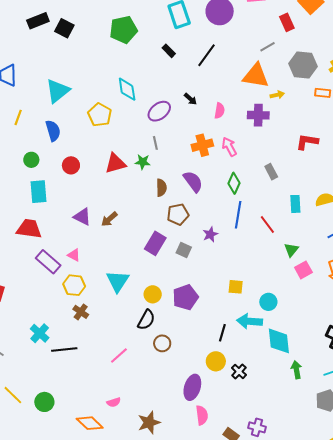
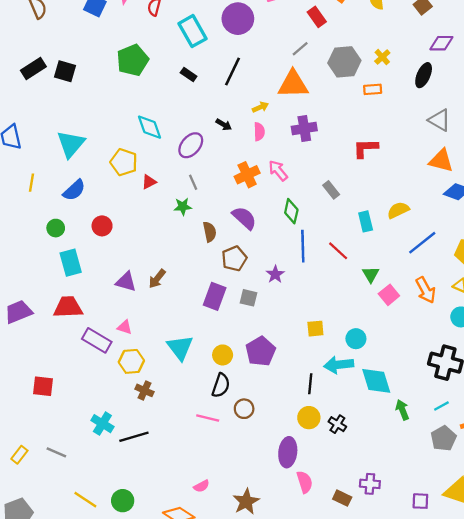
yellow arrow: (277, 95) -> (260, 107), moved
blue semicircle: (53, 131) -> (74, 190), turned 75
red triangle: (115, 163) -> (149, 182), moved, size x0.6
pink line: (119, 356) -> (208, 418), moved, turned 66

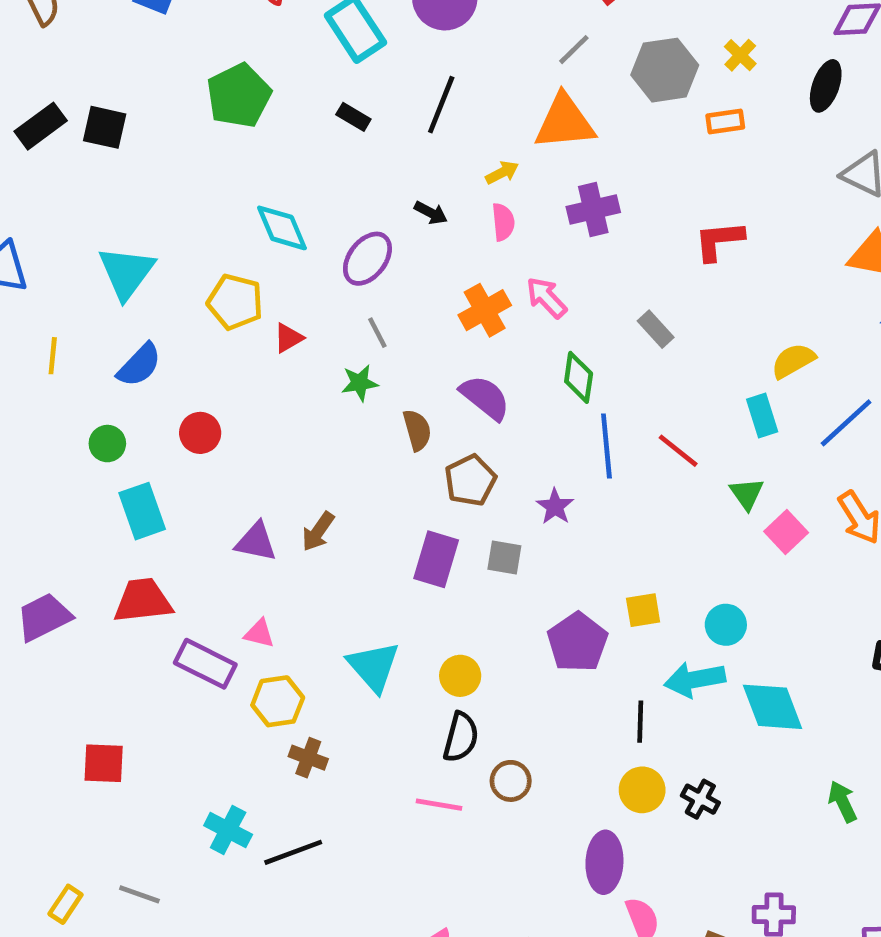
cyan rectangle: (366, 221) -> (762, 415), moved
purple pentagon: (261, 351) -> (577, 642), moved
green arrow: (402, 410) -> (843, 802), moved

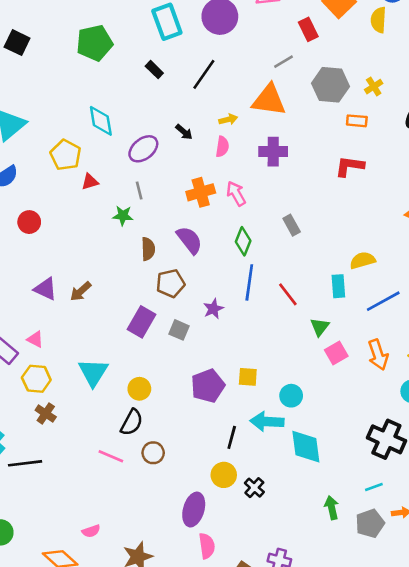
red L-shape: (719, 241) -> (350, 166), moved

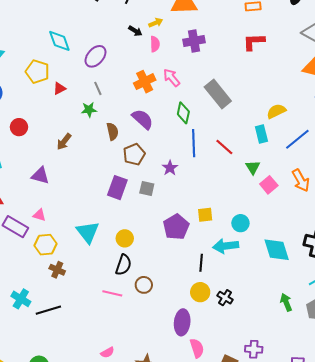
black arrow: (184, 132) -> (135, 31), moved
gray rectangle: (292, 225) -> (218, 94), size x1.8
brown arrow: (81, 291) -> (64, 142), moved
cyan diamond: (306, 447) -> (277, 250), moved

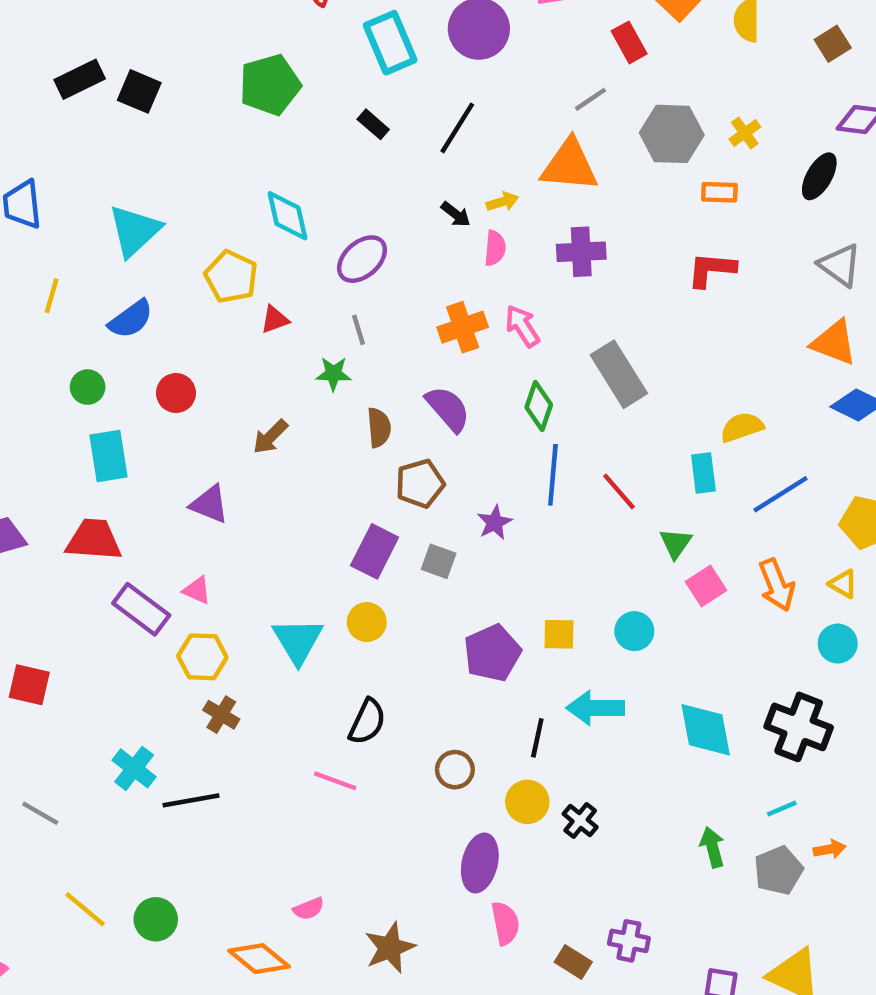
cyan circle: (240, 223) -> (634, 631), moved
yellow circle: (125, 238) -> (367, 622), moved
brown circle: (144, 285) -> (455, 770), moved

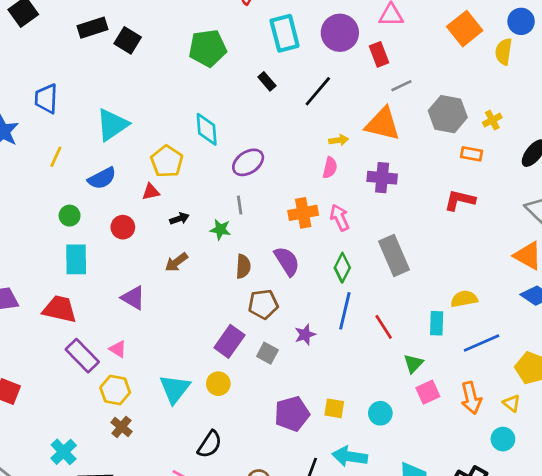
red rectangle: (629, 42) -> (379, 54), moved
black arrow: (456, 214) -> (179, 219), moved, turned -66
red triangle: (275, 319) -> (151, 192), moved

